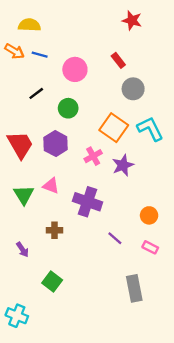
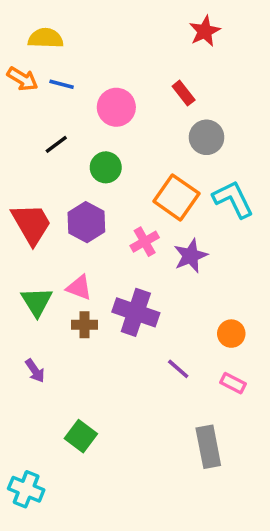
red star: (132, 20) -> (205, 31), turned 30
brown cross: (54, 230) -> (84, 325), moved
purple arrow: (23, 250) -> (35, 371), moved

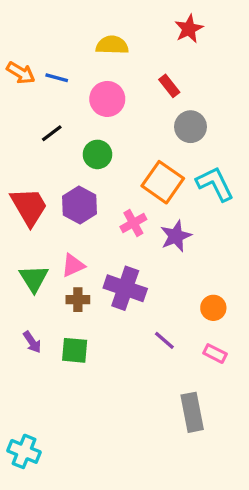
yellow semicircle: (46, 38) -> (112, 45), moved
pink triangle: (79, 288) -> (73, 265), turned -45
green square: (81, 436) -> (75, 350), moved, turned -32

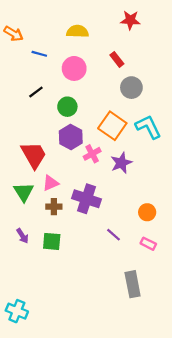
red star: (189, 29) -> (130, 20), turned 30
orange arrow: (21, 73) -> (13, 34), moved
purple hexagon: (80, 205) -> (71, 137), moved
red trapezoid: (29, 207) -> (34, 155), moved

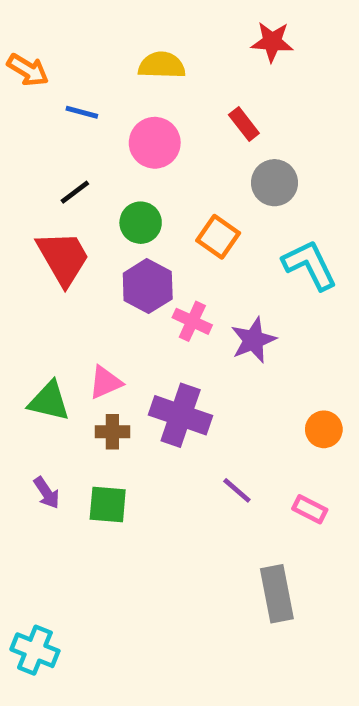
orange square: (112, 126) -> (218, 237), moved, size x0.7
pink cross: (92, 154) -> (192, 321), turned -36
red trapezoid: (34, 155) -> (63, 258), moved
green triangle: (24, 192) -> (49, 401), turned -45
orange circle: (147, 212) -> (324, 429), moved

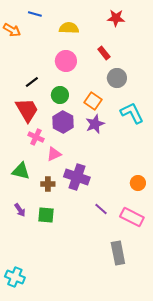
blue line: (82, 112) -> (35, 14), moved
pink cross: (192, 321) -> (36, 137), moved
purple star: (253, 340) -> (95, 124), moved
pink triangle: (105, 382) -> (54, 154), moved
pink rectangle: (310, 509) -> (132, 217), size x1.6

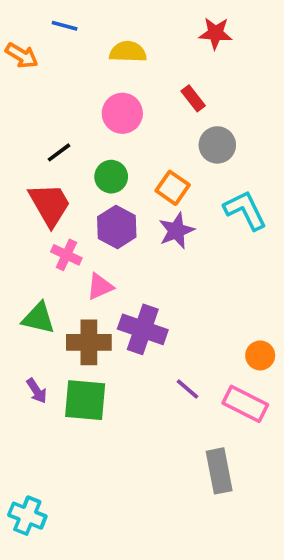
orange circle: (138, 183) -> (260, 355), moved
brown cross: (48, 184) -> (89, 342), size x1.6
green square: (46, 215) -> (85, 400), size x1.4

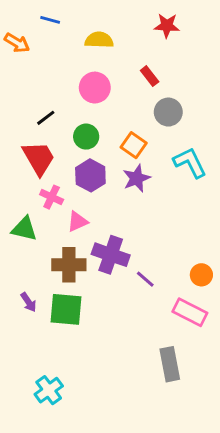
green triangle: (39, 318) -> (24, 229), moved
purple line: (188, 389) -> (145, 279), moved
cyan cross: (27, 516) -> (49, 390), moved, turned 32

